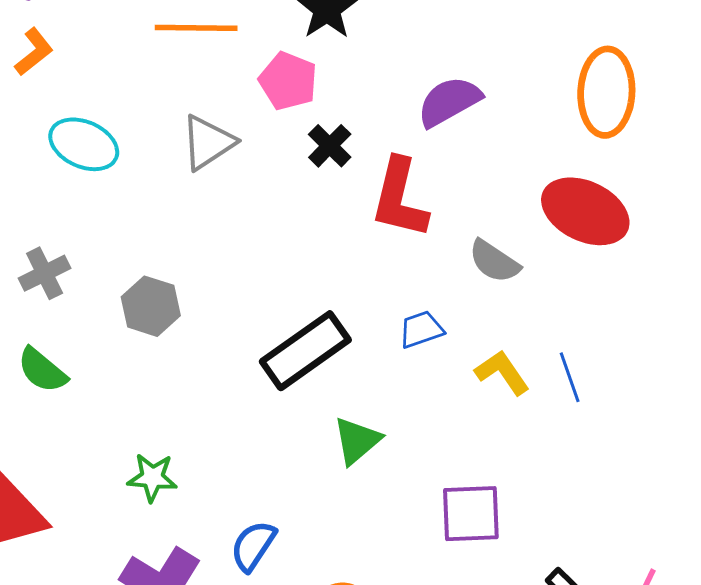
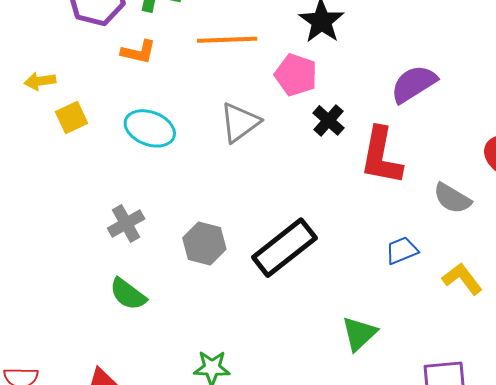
orange L-shape: (34, 52) -> (138, 52), moved, turned 54
black rectangle: (305, 351) -> (284, 248), moved

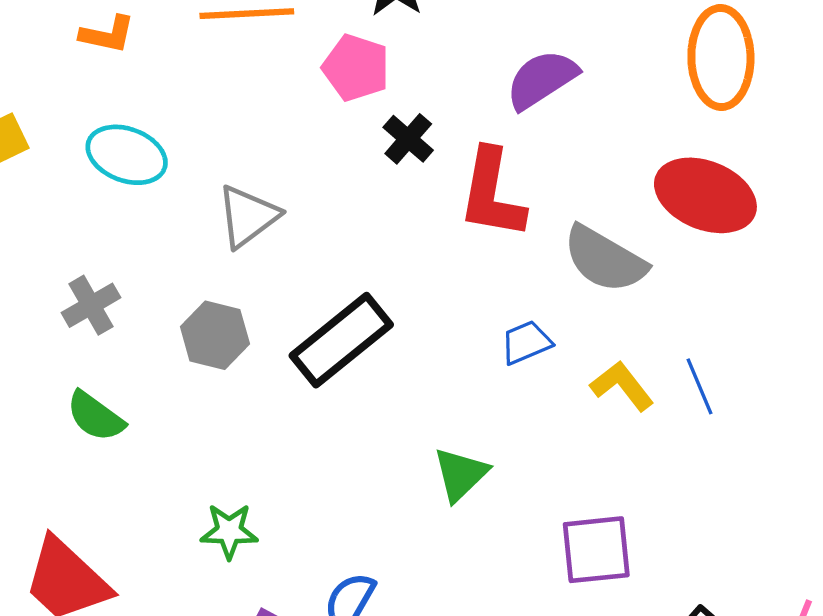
gray triangle: (240, 122) -> (248, 216), moved
gray semicircle: (452, 198) -> (605, 259), size x1.4

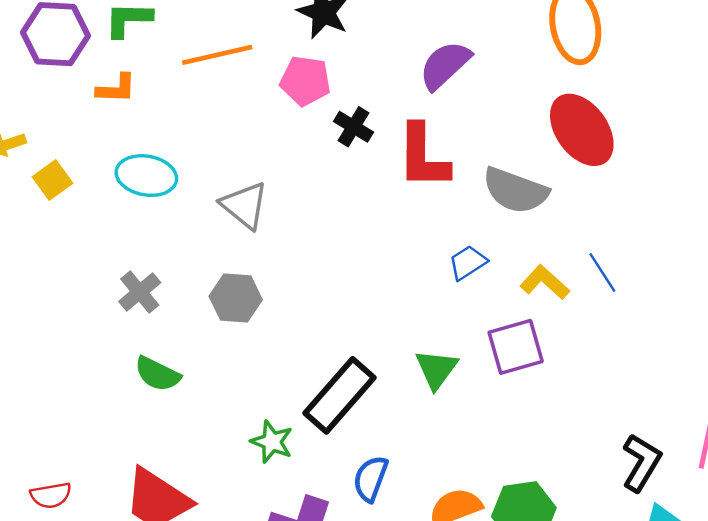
red ellipse: (705, 195) -> (582, 130), turned 42
gray triangle: (248, 216) -> (244, 205), turned -34
black rectangle: (341, 340) -> (340, 395), moved
green star: (229, 531) -> (272, 442), turned 30
purple square: (596, 550) -> (516, 347), moved

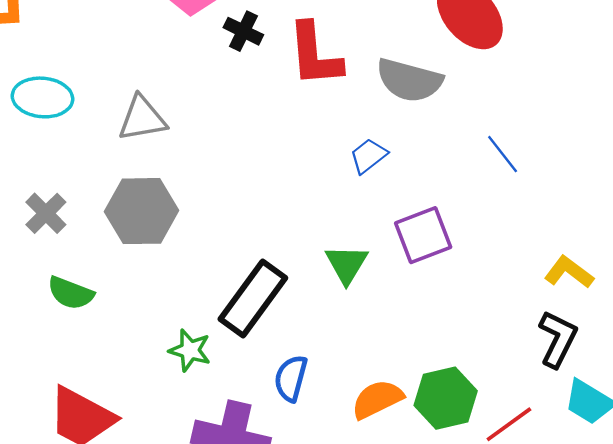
gray triangle: (244, 205) -> (142, 118), turned -44
yellow L-shape: (545, 282) -> (569, 272), moved
gray hexagon: (236, 298) -> (142, 211), size x1.4

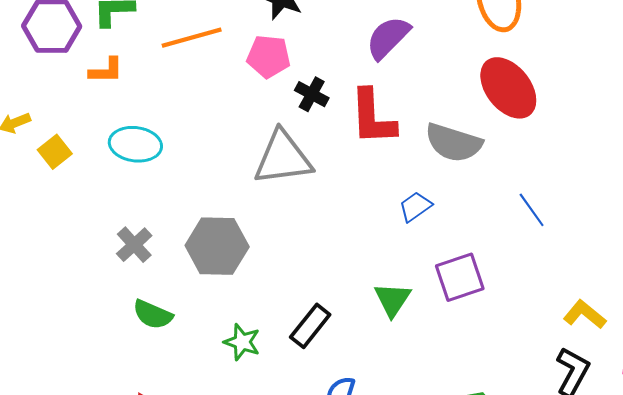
gray triangle: (142, 118) -> (283, 158), moved, size x1.4
black rectangle: (253, 298) -> (310, 326), size x0.7
green star: (190, 350) -> (242, 342), moved

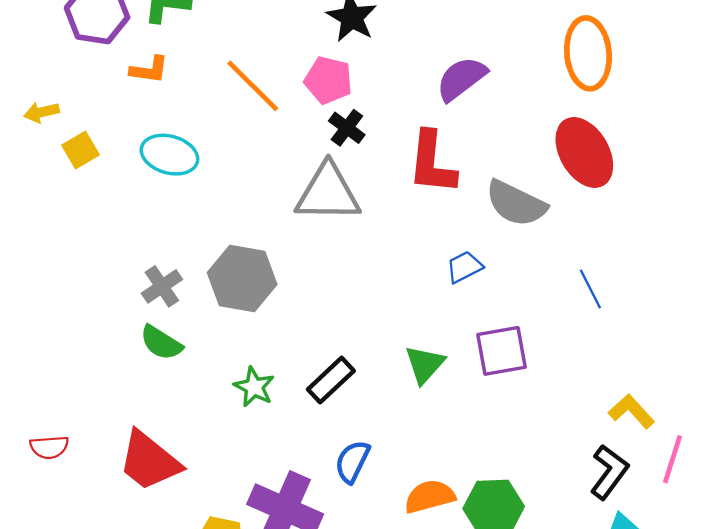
orange line: (192, 38) -> (253, 86), moved, turned 52
black cross: (312, 94) -> (347, 128), moved
gray cross: (134, 245) -> (162, 286), moved

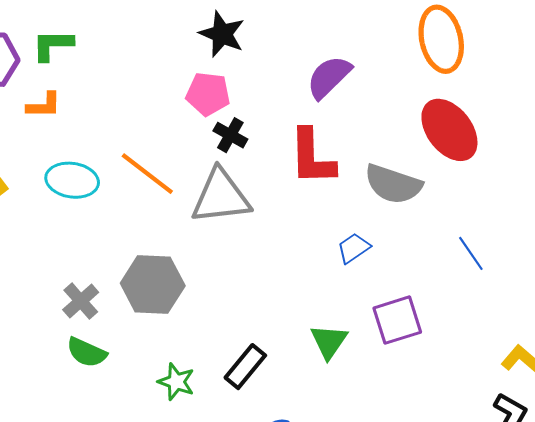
orange line: (253, 86) -> (147, 174), moved

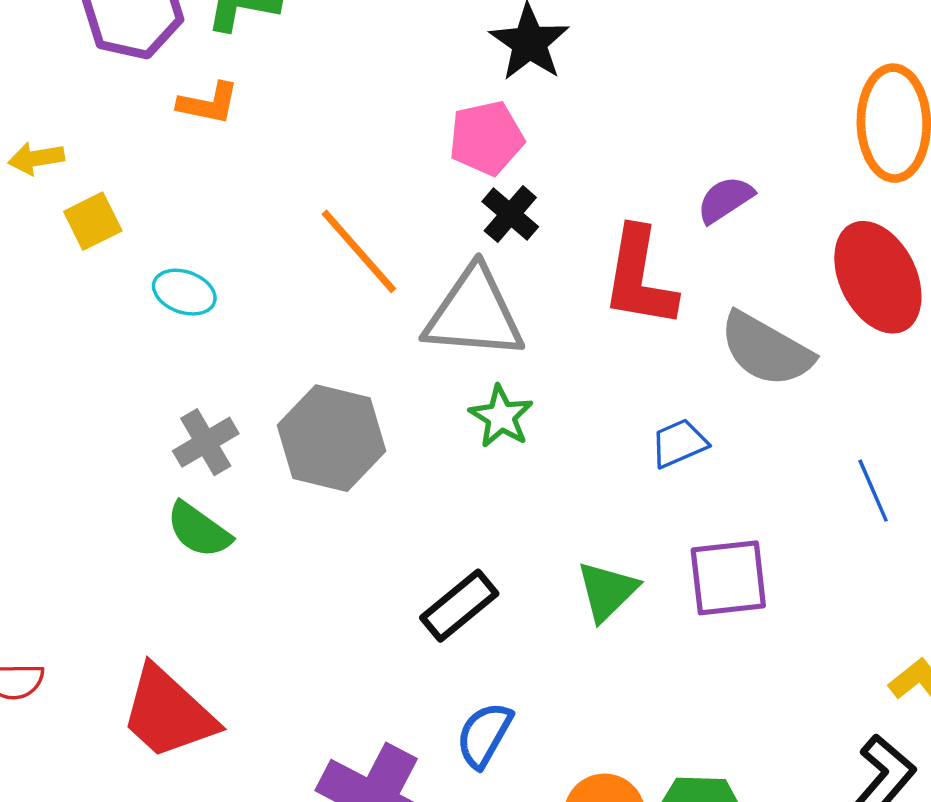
purple semicircle: (329, 77) -> (725, 200), moved, size x0.7
pink pentagon: (208, 94) -> (486, 138), turned -30
cyan ellipse: (72, 180) -> (184, 292), moved, size x0.7
green star: (176, 382) -> (501, 416), moved

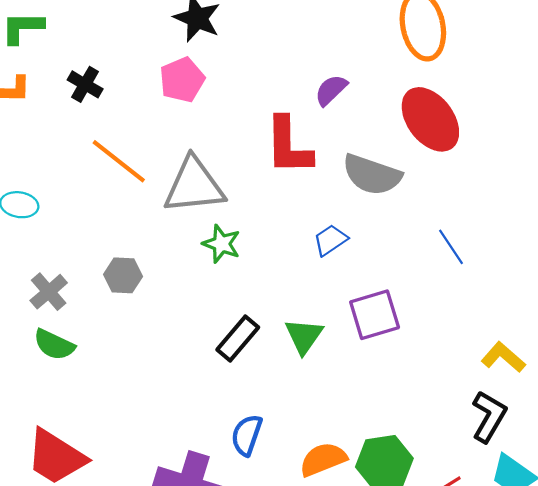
black cross: (510, 214) -> (85, 84), moved
gray hexagon: (331, 438) -> (123, 275), size x0.6
black rectangle: (459, 606) -> (238, 339), moved

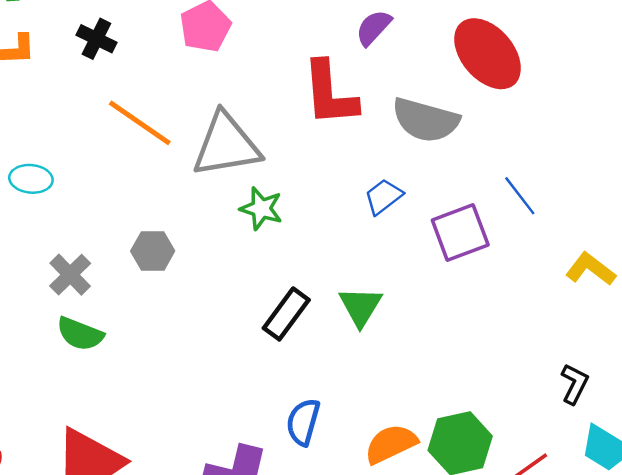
purple square: (375, 315) -> (460, 232), moved
yellow L-shape: (503, 357) -> (591, 269), moved
black L-shape: (489, 416) -> (574, 384), size x0.7

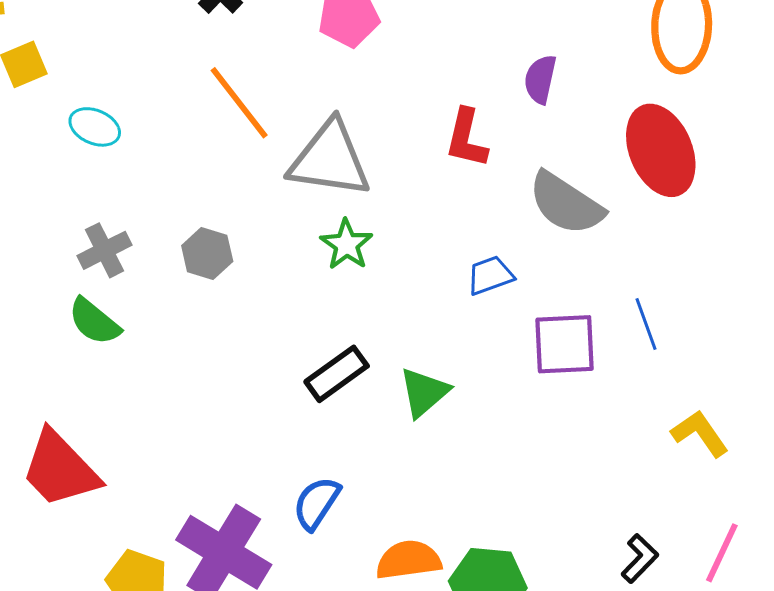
purple semicircle: (374, 28) -> (540, 79), turned -48
red L-shape: (330, 94) -> (466, 138), size x0.7

